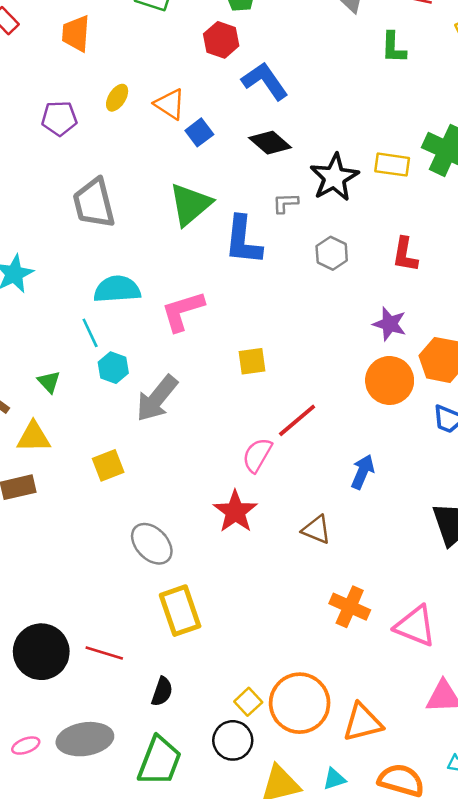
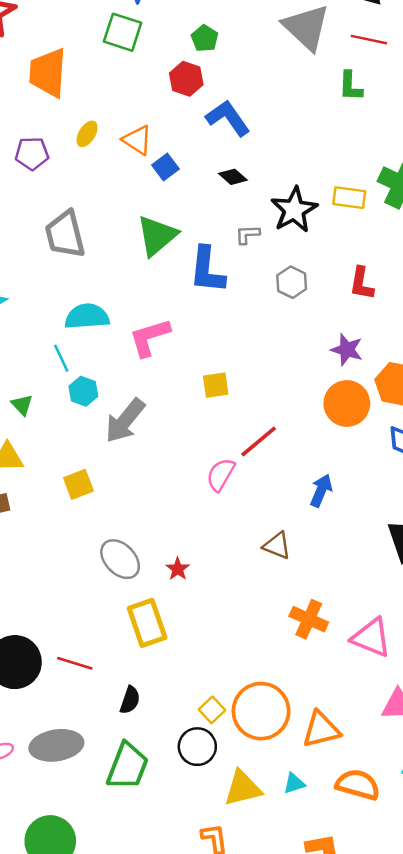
orange trapezoid: (76, 33) -> (48, 73), size x1.4
black diamond: (270, 143) -> (233, 177), size x0.7
red star: (235, 512) -> (178, 569), moved, size x0.6

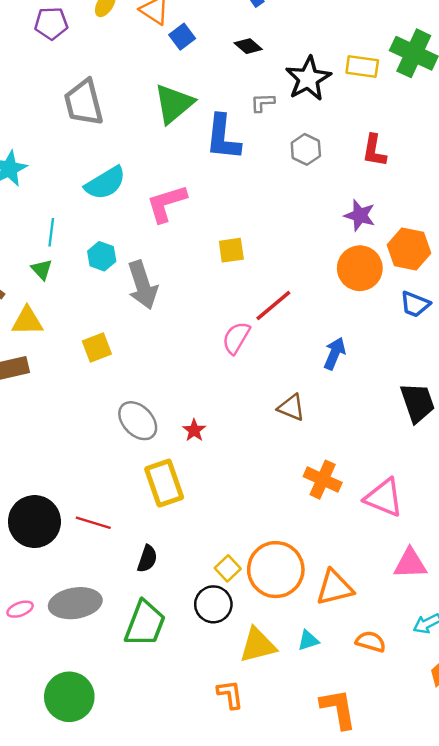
cyan semicircle: (87, 316) -> (105, 183), turned 153
cyan line: (61, 358) -> (51, 232), moved, turned 32
gray arrow: (125, 421) -> (143, 285), turned -57
orange semicircle: (358, 785) -> (371, 642), size x0.7

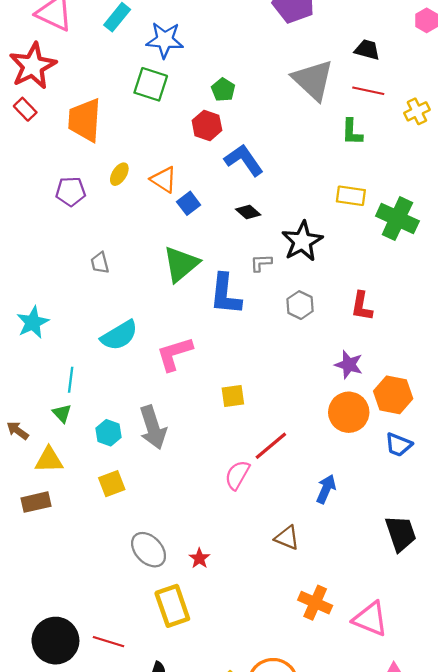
yellow rectangle: (362, 67) -> (351, 196), moved
gray trapezoid: (84, 103) -> (100, 263), size x0.5
cyan hexagon: (102, 256) -> (108, 433), moved

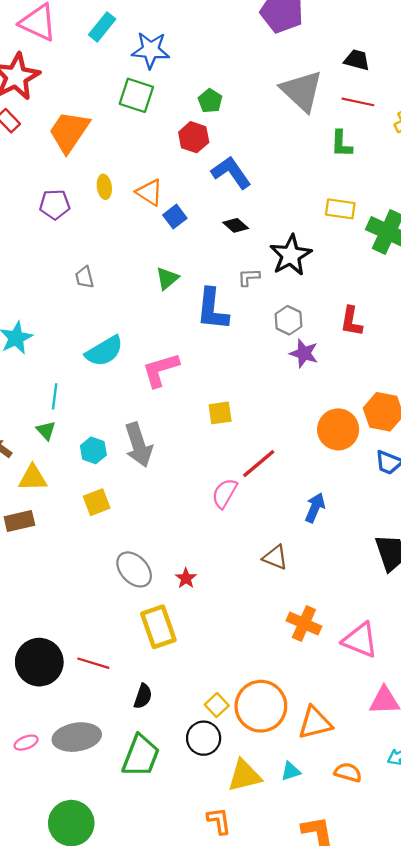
orange trapezoid: (85, 120) -> (69, 132), turned 30
yellow ellipse: (119, 174) -> (104, 187), turned -40
green triangle: (181, 264) -> (167, 278), size x0.6
purple star: (349, 365) -> (304, 353), moved

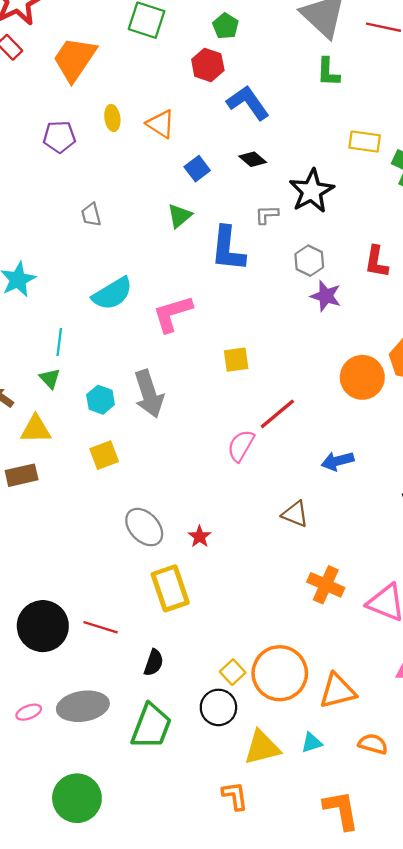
green L-shape: (341, 144) -> (328, 72), moved
blue square: (175, 217) -> (197, 169), moved
blue arrow: (315, 508) -> (338, 461), turned -128

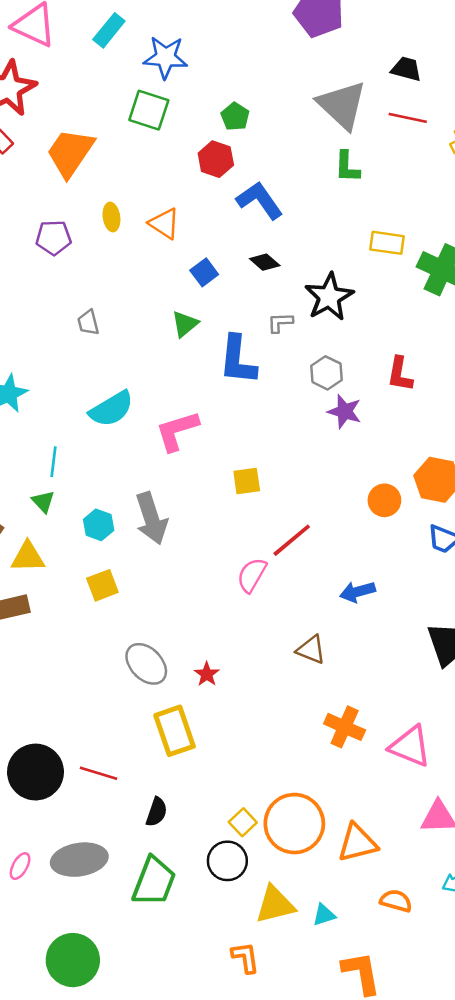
orange circle: (362, 377) -> (384, 500), size x0.7
pink ellipse: (29, 712) -> (20, 866), turned -40
cyan triangle: (312, 743) -> (324, 915), moved

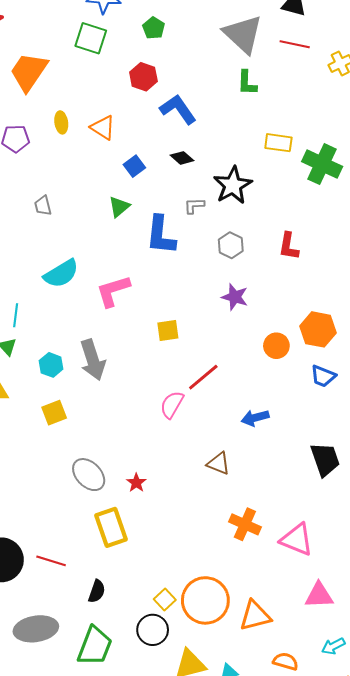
green pentagon: (235, 117) -> (154, 28), moved
purple star: (345, 411) -> (235, 297), moved

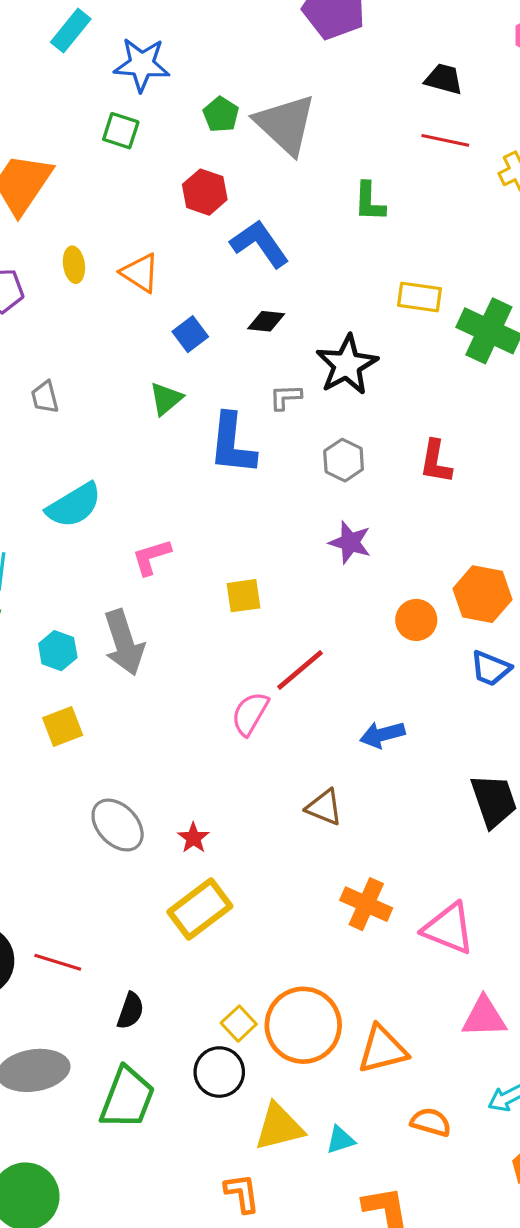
gray triangle: (243, 34) -> (285, 124), moved
green square: (91, 38) -> (121, 131), size x0.7
black diamond: (182, 158) -> (266, 321), turned -35
pink L-shape: (113, 291) -> (151, 557), moved, size x0.7
yellow rectangle: (111, 527) -> (200, 909), moved, turned 72

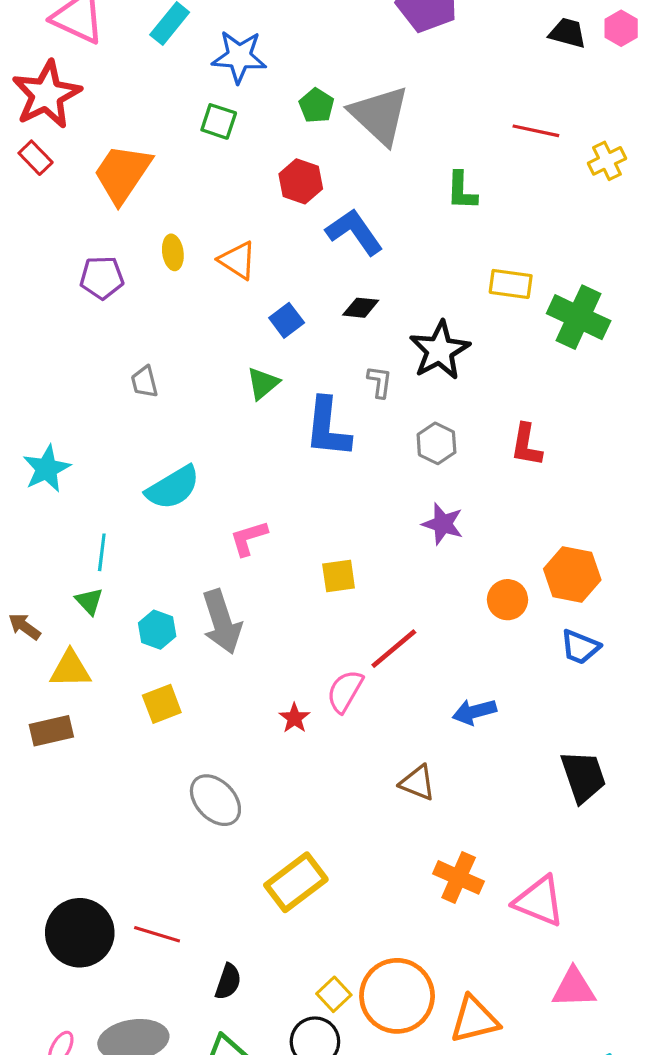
black trapezoid: (444, 79) -> (567, 33), moved
gray L-shape: (285, 397) -> (380, 382), turned 100
red star: (193, 838) -> (294, 718), moved

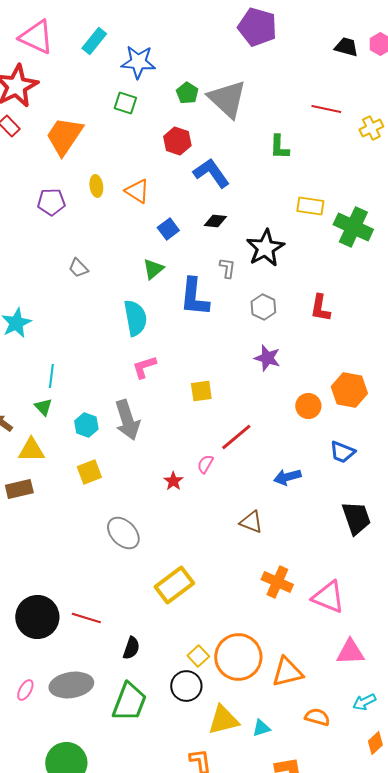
gray trapezoid: (144, 382) -> (78, 268), turned -30
cyan semicircle: (173, 488) -> (135, 318), moved, turned -69
blue trapezoid: (580, 647) -> (342, 452), moved
pink semicircle: (345, 691) -> (205, 464), size x0.7

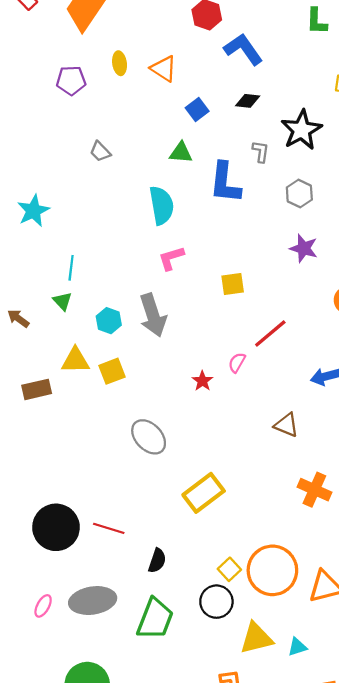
green triangle: (153, 269) -> (181, 153), turned 45
yellow triangle: (31, 450) -> (75, 360), moved

